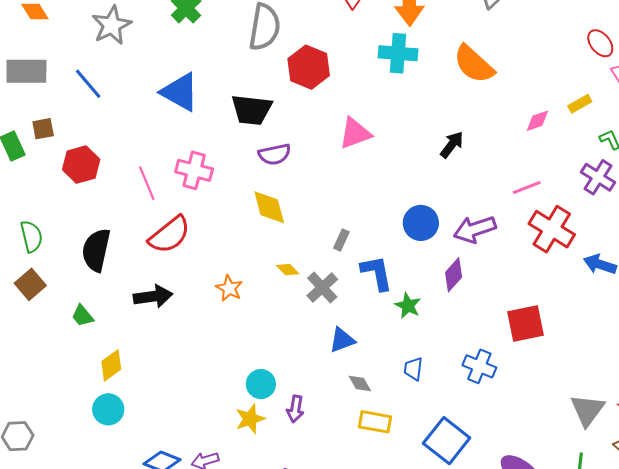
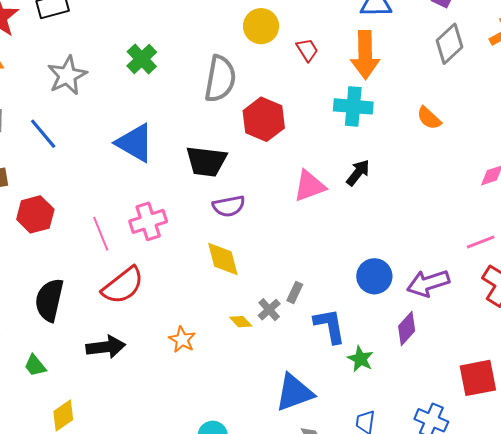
orange semicircle: (474, 64) -> (429, 118), size x0.6
black arrow: (452, 145) -> (358, 173), moved
pink cross: (194, 170) -> (148, 221), turned -33
gray cross: (322, 288) -> (269, 310), moved, size x0.7
blue triangle: (342, 340) -> (294, 393), size x1.5

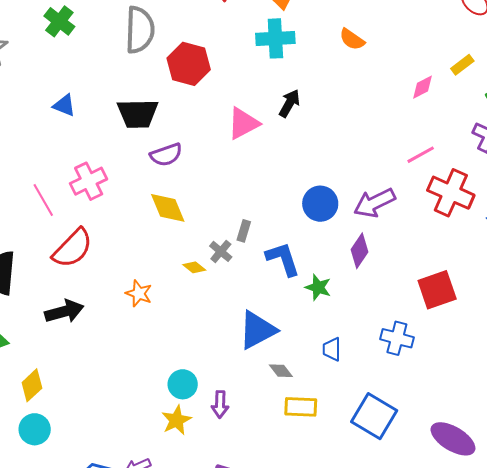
blue triangle: (135, 143) -> (64, 105), size x0.6

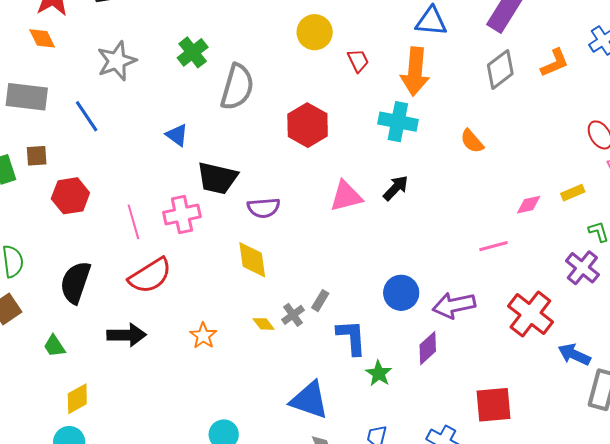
gray semicircle: (140, 30) -> (237, 87), moved
black trapezoid: (138, 114) -> (217, 178), moved
pink line: (421, 155) -> (494, 246), moved
blue triangle: (257, 330) -> (309, 400), turned 33

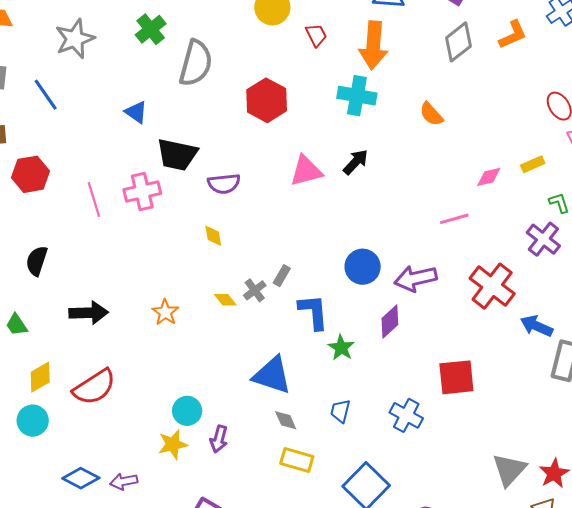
yellow diamond: (252, 260) -> (213, 236), size x0.6
red semicircle: (150, 276) -> (94, 387), moved
black semicircle: (75, 282) -> (37, 261), size x0.7

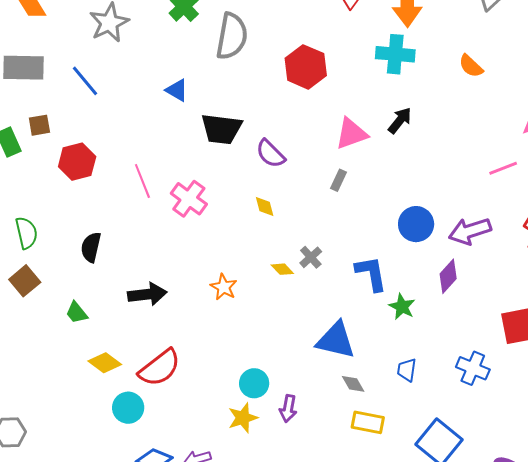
purple semicircle: (224, 184) -> (271, 154), turned 56
pink cross: (142, 191) -> (189, 199), moved, turned -36
gray rectangle: (282, 276) -> (339, 180), moved
yellow diamond: (40, 377) -> (105, 363), turned 72
cyan circle: (33, 421) -> (128, 408), moved

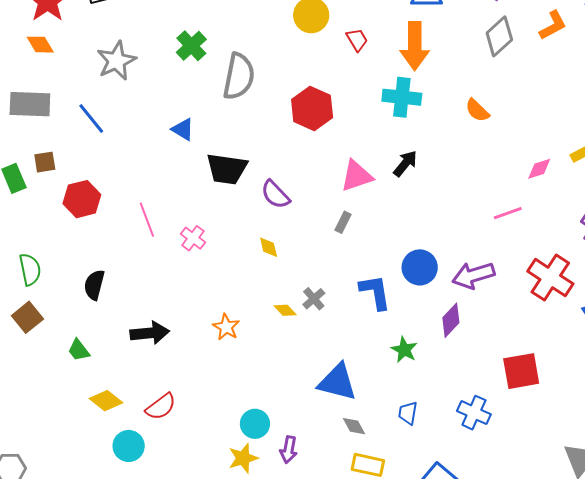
pink cross: (189, 199) -> (193, 238), size x0.7
blue L-shape: (371, 273) -> (375, 292), moved
red semicircle: (160, 368) -> (161, 407), size x0.7

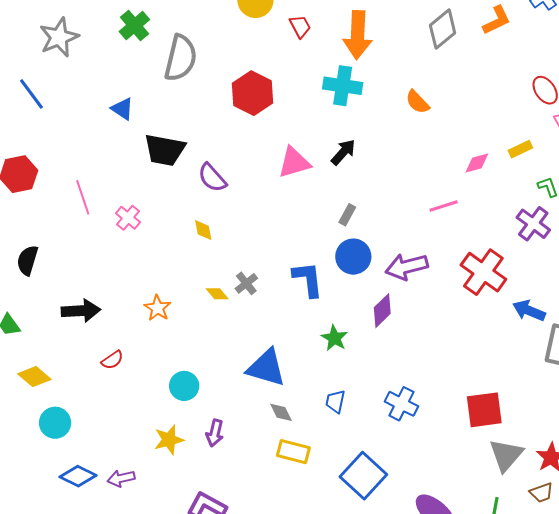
gray rectangle: (343, 222) -> (347, 215), moved
red square: (521, 371) -> (484, 410), moved
red semicircle: (161, 407) -> (112, 360), moved, size x0.7
cyan circle: (255, 424) -> (184, 386), moved

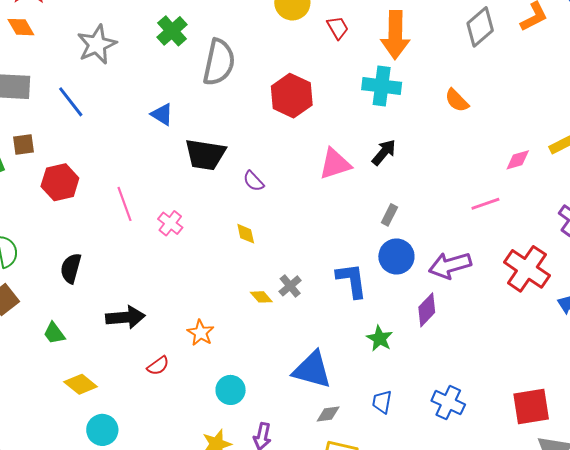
purple semicircle: (212, 178) -> (253, 181), size x0.7
orange star: (157, 308) -> (201, 333), moved
gray diamond: (281, 412) -> (328, 414), turned -70

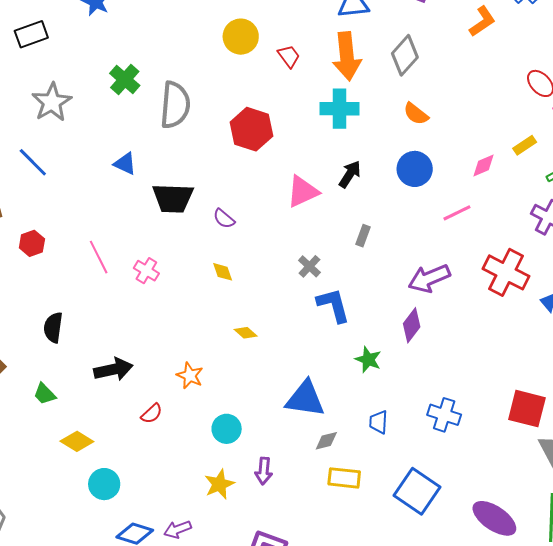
gray diamond: (480, 27) -> (405, 55), moved
red hexagon: (60, 182) -> (32, 243), size x0.7
blue circle: (396, 257) -> (415, 169), moved
gray cross: (290, 286) -> (309, 266), moved
red square: (531, 407) -> (527, 409), turned 30

